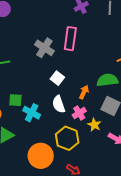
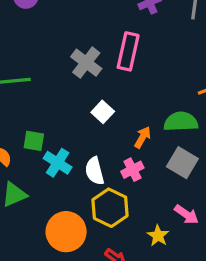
white semicircle: (59, 104) -> (95, 171), moved
yellow star: (94, 125) -> (158, 236), moved

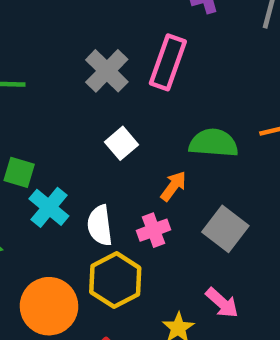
green semicircle: (181, 122) -> (214, 143), moved

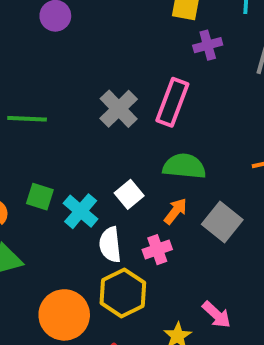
white square: (121, 143) -> (129, 194), moved
green semicircle: (214, 143) -> (184, 166), moved
cyan cross: (49, 207) -> (81, 211), moved
gray square: (225, 229) -> (222, 222), moved

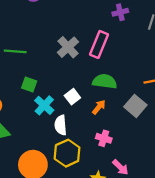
green square: (40, 197) -> (29, 85), moved
gray square: (222, 222) -> (135, 106), moved
pink cross: (157, 250) -> (104, 138), moved, turned 35

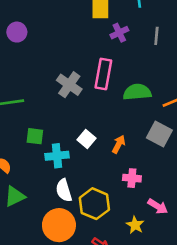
green semicircle: (105, 81) -> (137, 92), moved
cyan cross: (44, 105) -> (57, 156), turned -36
white semicircle: (61, 125) -> (64, 190), moved

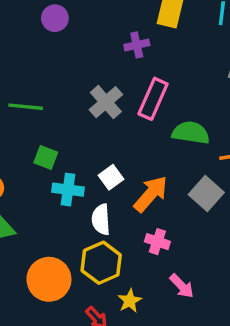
purple cross: (119, 33) -> (137, 45), moved
orange arrow: (119, 144) -> (151, 194), size x1.6
white semicircle: (64, 190) -> (101, 219), moved
yellow star: (135, 225) -> (130, 301), moved

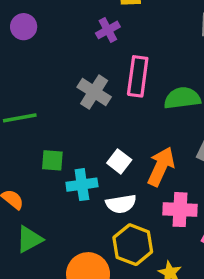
white semicircle: (101, 219) -> (121, 204), turned -80
pink cross: (157, 242) -> (180, 210), size x1.4

